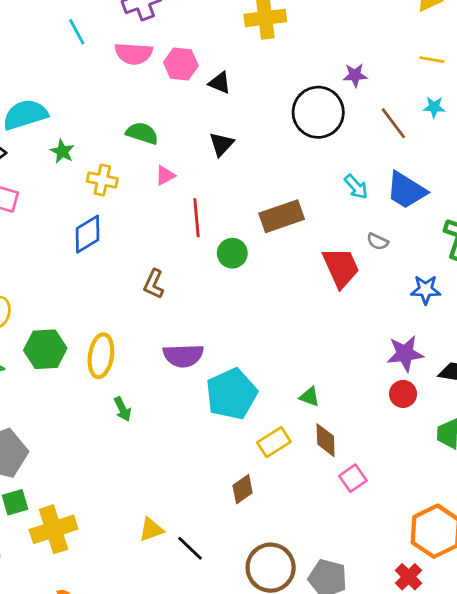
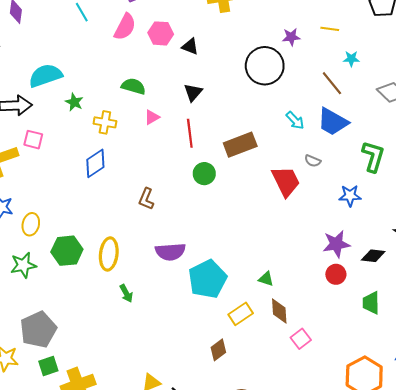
pink semicircle: (134, 54) -> (125, 27), turned -64
yellow line: (432, 60) -> (330, 29), moved
brown line: (393, 123) -> (332, 83), moved
red line: (197, 218) -> (190, 133), moved

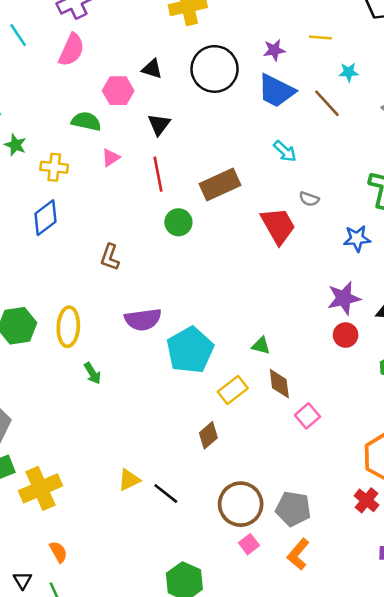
pink hexagon: (161, 33) -> (118, 91), moved
black circle: (265, 66) -> (215, 69), moved
blue trapezoid: (333, 122) -> (276, 91), moved

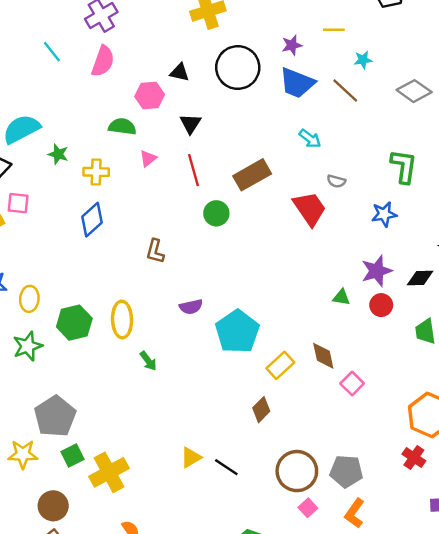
purple semicircle: (143, 319) -> (191, 307), size x0.7
green triangle: (261, 346) -> (341, 297), moved

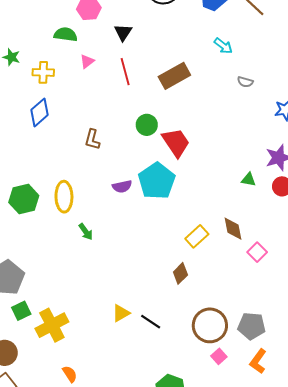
red trapezoid: (310, 209) -> (176, 142), moved
green circle: (216, 213) -> (147, 125), moved
cyan pentagon: (237, 332) -> (157, 181), moved

